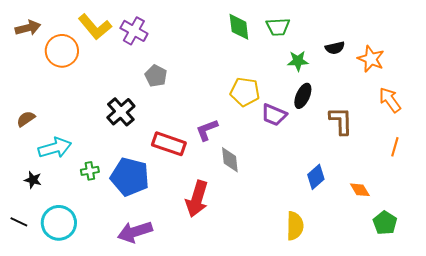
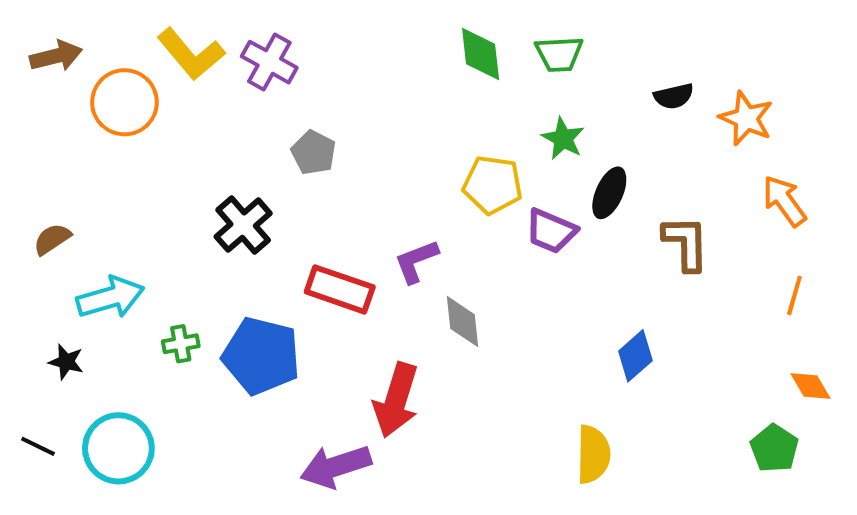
green star: (298, 61) -> (563, 138), moved, turned 30
orange diamond: (360, 190) -> (811, 386), moved
purple arrow: (135, 232) -> (336, 466), moved

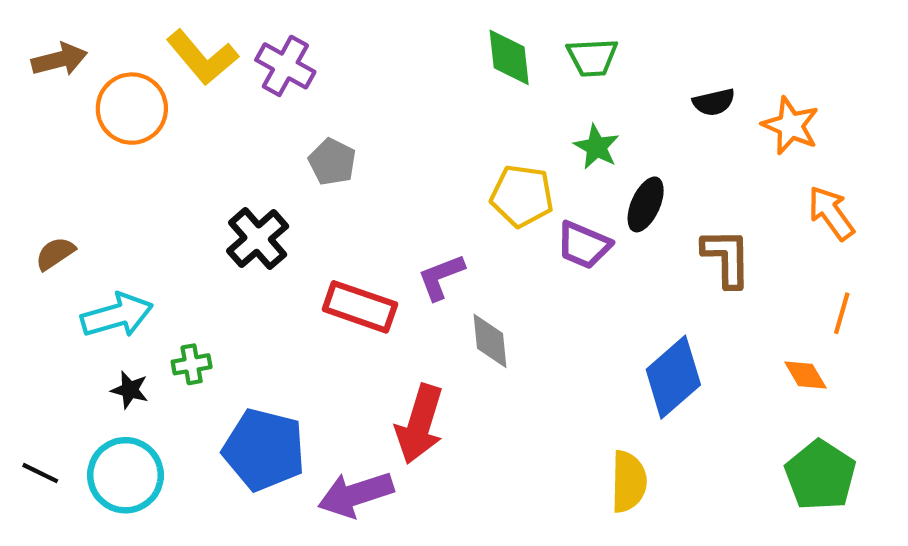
blue pentagon: (261, 356) -> (264, 450), moved
blue diamond: (635, 356) -> (673, 377), size x1.5
black star: (66, 362) -> (130, 390), moved
orange diamond: (811, 386) -> (805, 375), moved
green pentagon: (774, 448) -> (820, 475), size x1.4

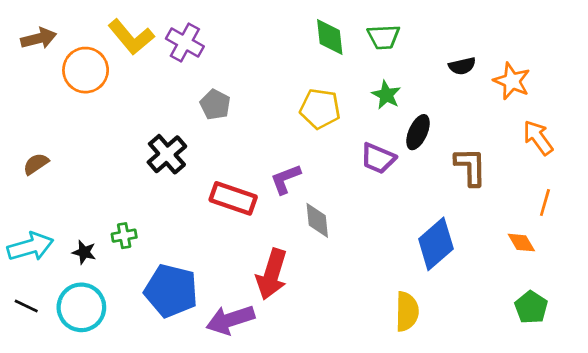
yellow pentagon: (522, 196) -> (320, 109), moved
cyan arrow: (117, 315) -> (30, 247), moved
green pentagon: (820, 475) -> (531, 307), size x0.7

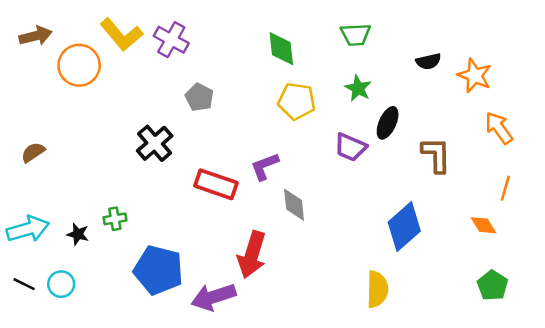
green diamond: (330, 37) -> (281, 49), moved
cyan circle: (81, 307) -> (61, 284), moved, size x0.6

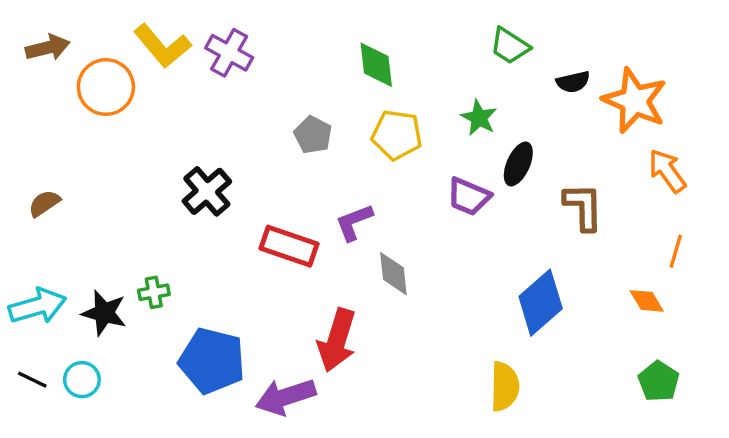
green trapezoid: (356, 35) -> (510, 46), moved, turned 36
orange star: (475, 76) -> (635, 101), size x1.4
gray pentagon: (199, 97) -> (313, 135), moved
black star: (78, 234) -> (104, 313), size x1.5

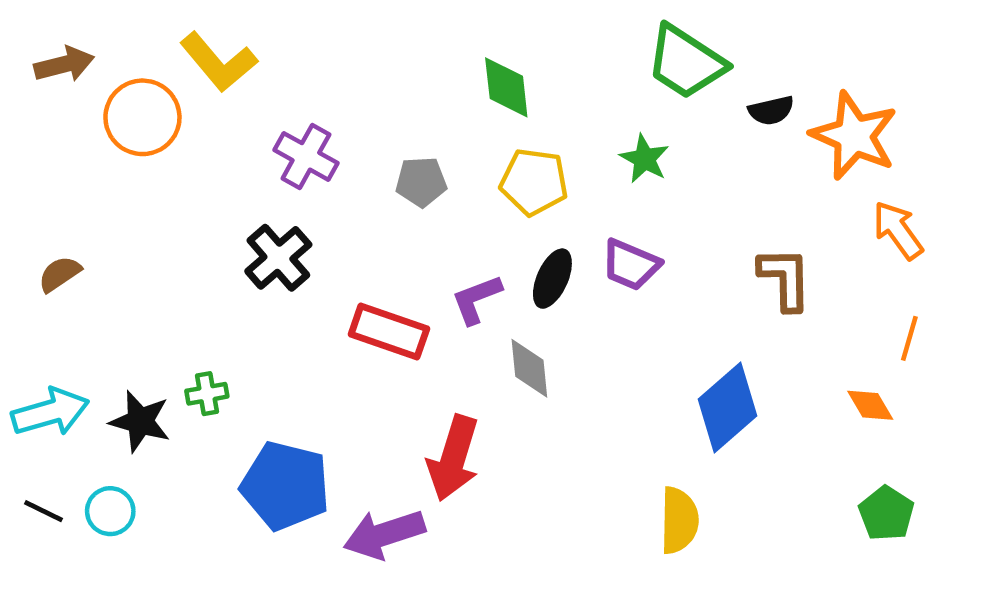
green trapezoid: (510, 46) -> (686, 62), size x1.5
purple cross: (229, 53) -> (306, 156), moved
gray pentagon: (313, 135) -> (421, 182), turned -30
black ellipse: (518, 164) -> (552, 279), moved

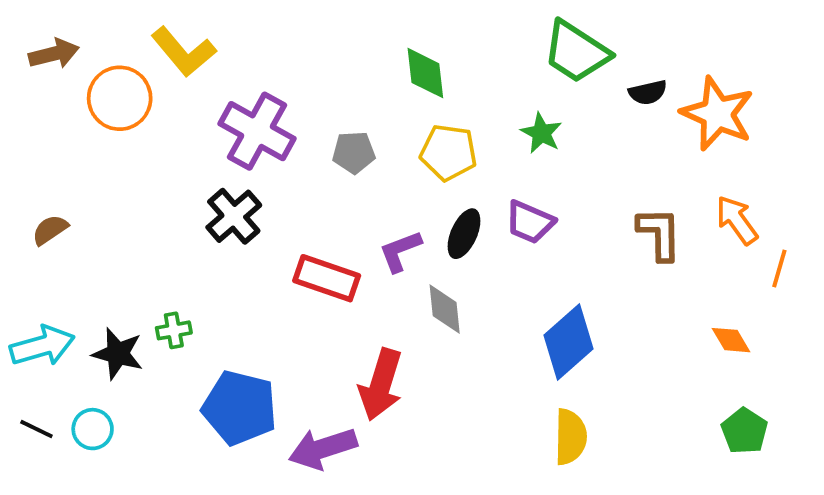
purple cross: (306, 156) -> (257, 131), size x1.4
orange arrow: (898, 230) -> (737, 220), moved
orange line: (909, 338) -> (779, 268), moved
blue diamond: (727, 408) -> (568, 342), moved

